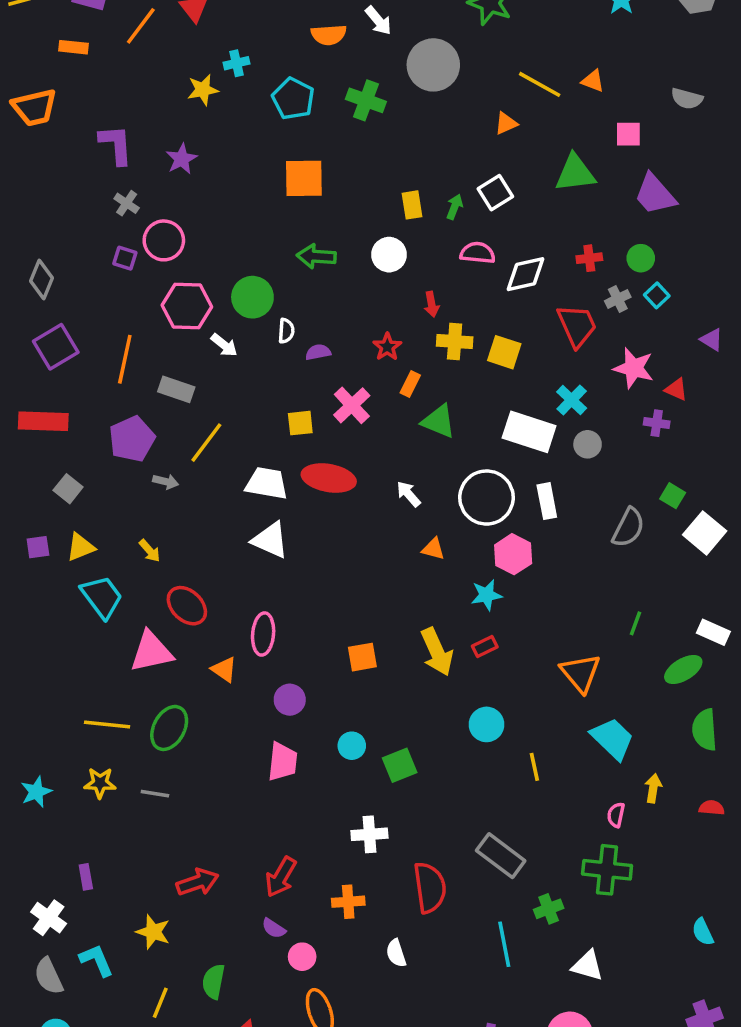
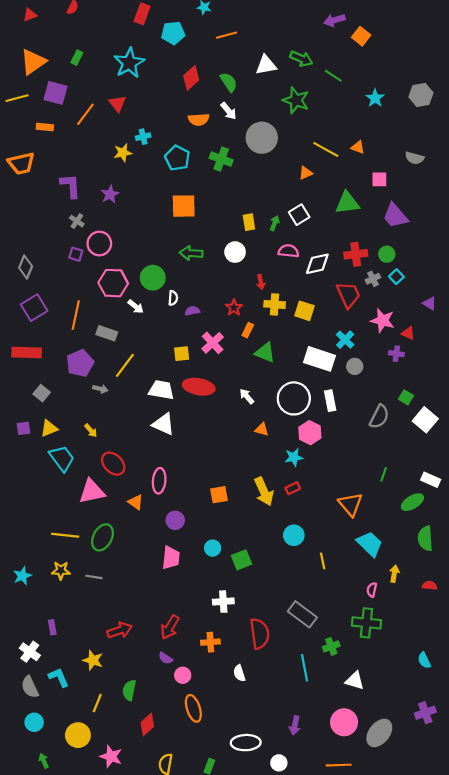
red cross: (589, 258) -> (356, 254), size x1.5

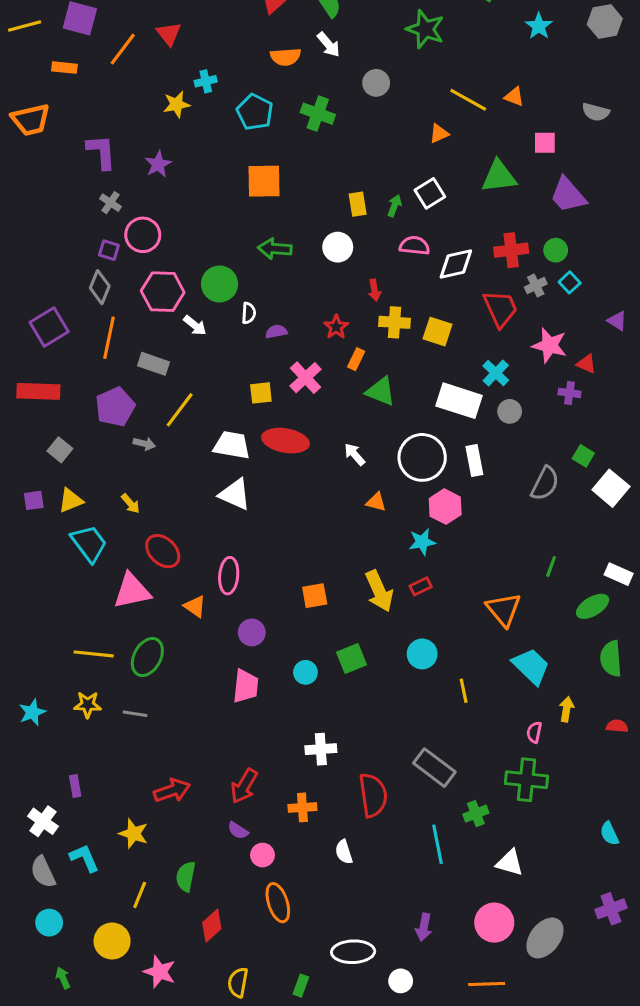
gray circle: (262, 138) -> (376, 83), size x0.6
gray diamond: (26, 267) -> (100, 287), moved
green square: (241, 560) -> (352, 659), moved

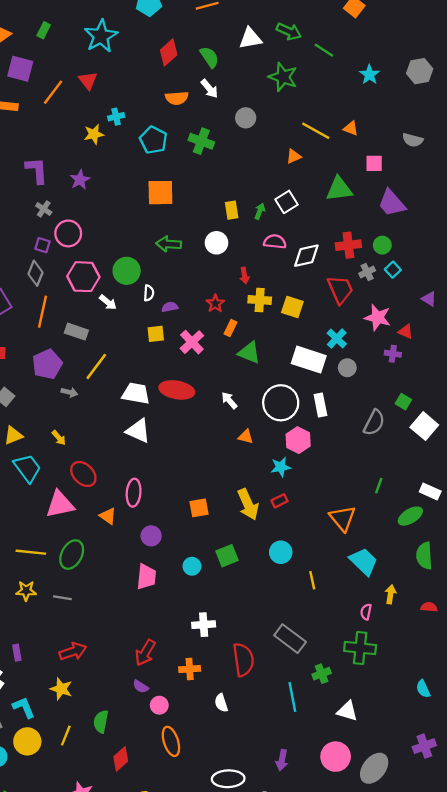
yellow square: (261, 393) -> (156, 334), moved
red arrow: (172, 791) -> (73, 651), moved
yellow circle: (112, 941) -> (27, 741), moved

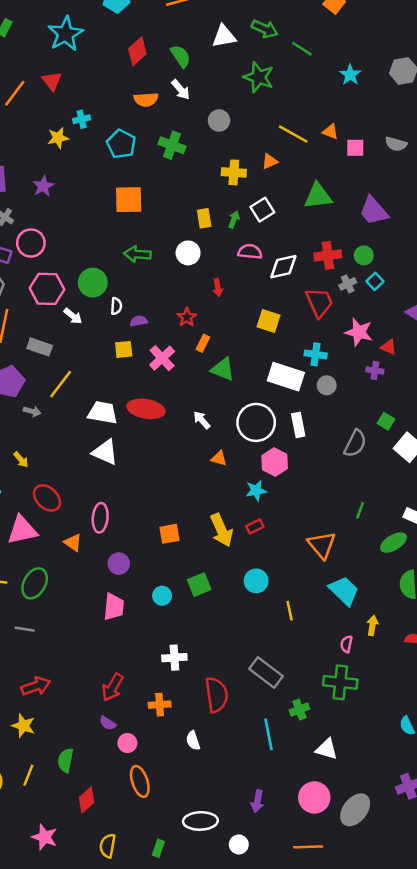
pink square: (374, 163) -> (355, 148), moved
yellow cross: (260, 300) -> (234, 172), moved
cyan cross: (337, 339) -> (316, 354), turned -36

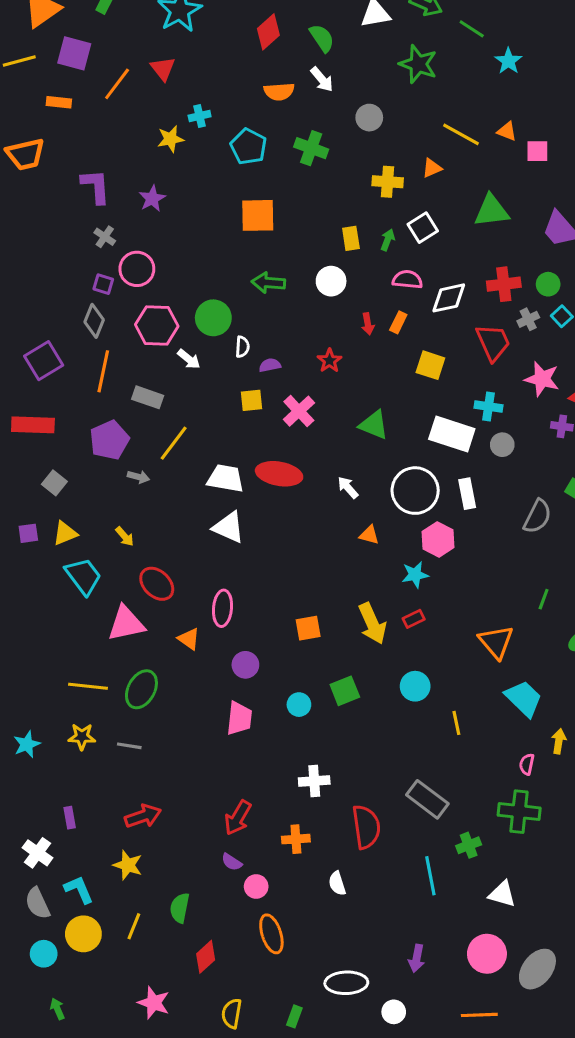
cyan star: (350, 75) -> (508, 61), moved
orange rectangle: (203, 343) -> (398, 322), moved

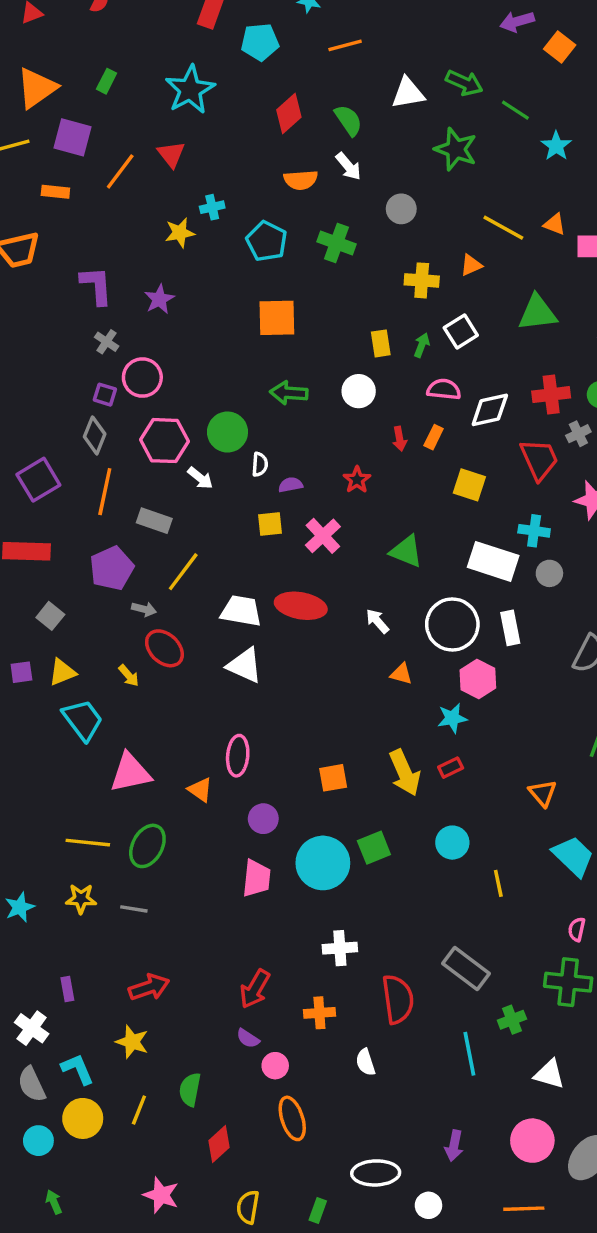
red ellipse: (157, 584) -> (164, 648), moved
orange triangle: (496, 642) -> (543, 793), size x0.7
cyan circle: (299, 705) -> (323, 863), size x2.0

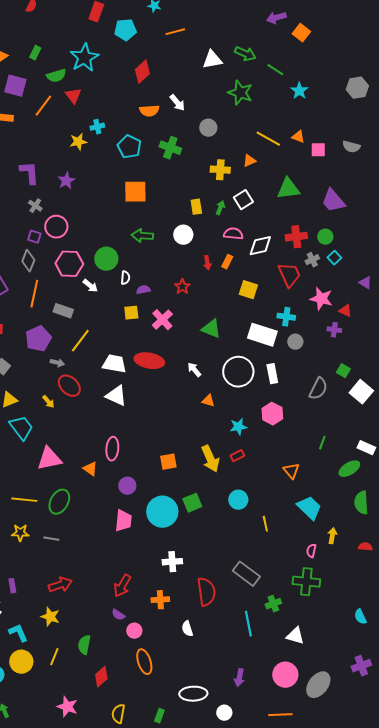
green semicircle: (348, 120) -> (56, 76), moved, turned 108
pink hexagon: (478, 679) -> (272, 414), moved

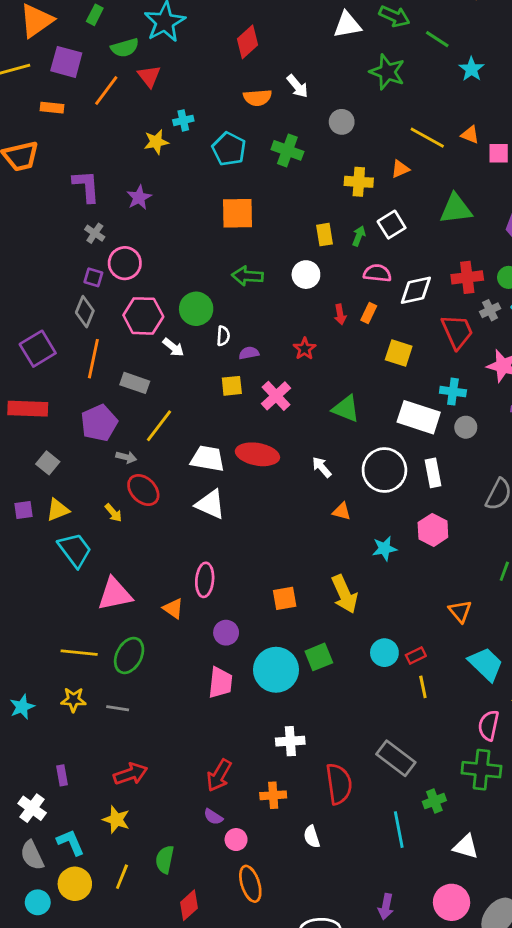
red rectangle: (237, 456) -> (416, 655), moved
pink semicircle: (311, 551) -> (489, 725), size x1.5

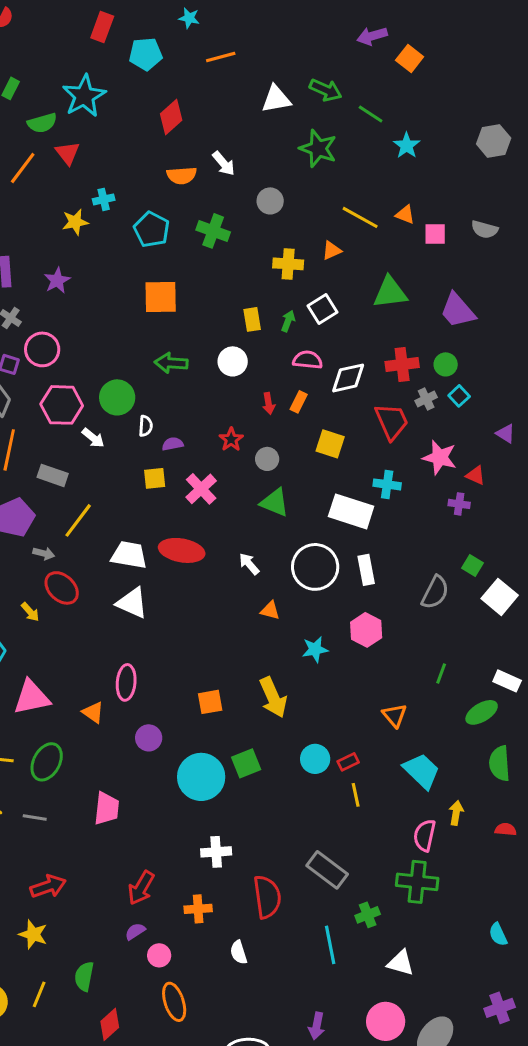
gray circle: (466, 427) -> (267, 459), moved
pink trapezoid: (220, 683) -> (107, 808), moved
purple semicircle: (213, 817) -> (135, 931), turned 114

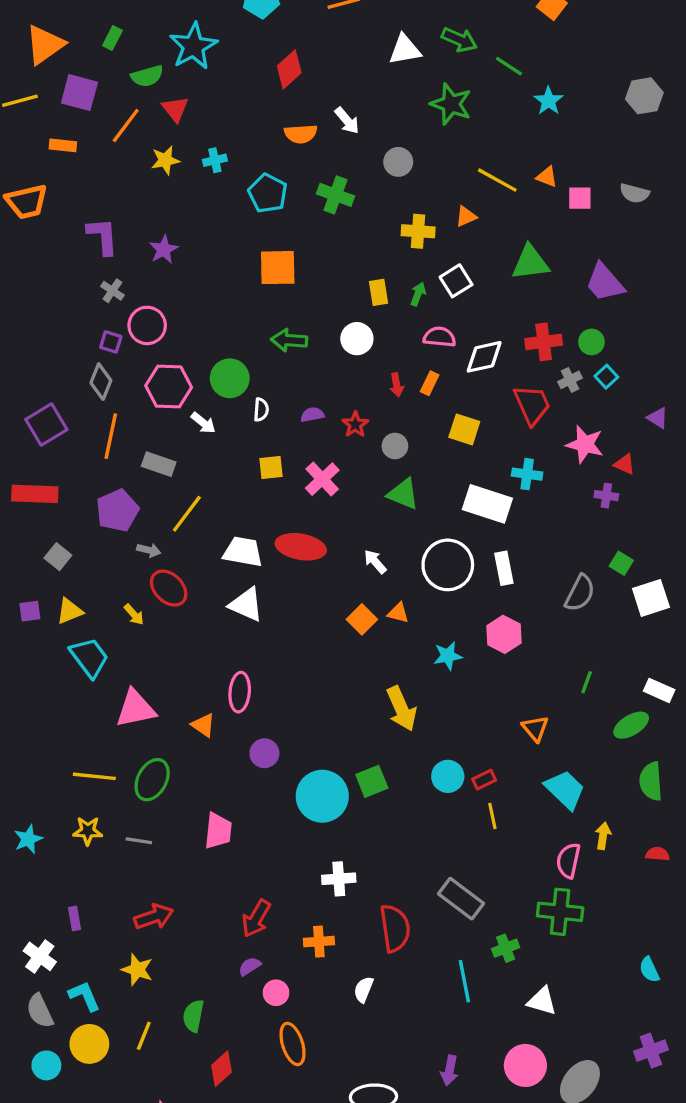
yellow star: (75, 222) -> (165, 160), moved
purple semicircle: (173, 444) -> (312, 415), moved
white square: (500, 597) -> (651, 598), turned 32
orange square: (210, 702) -> (362, 619), moved, turned -35
white semicircle: (239, 952) -> (364, 989), turned 40

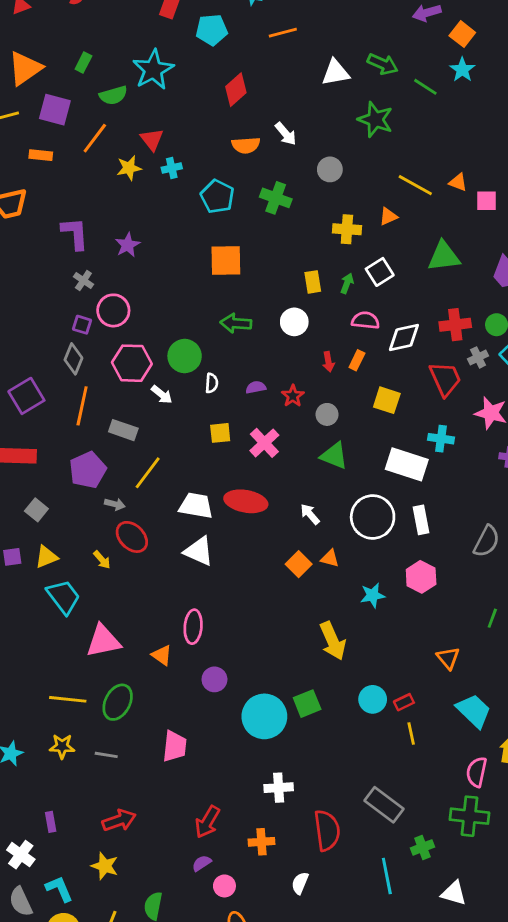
cyan star: (549, 101) -> (462, 70), moved
red triangle: (175, 109) -> (152, 140), moved

